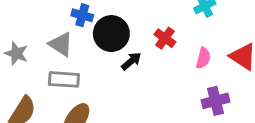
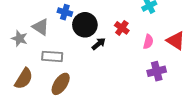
gray triangle: (61, 44) -> (41, 27), moved

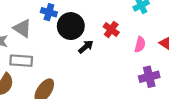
gray rectangle: (52, 56) -> (21, 61), moved

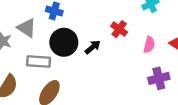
black circle: (71, 26) -> (64, 42), moved
gray rectangle: (21, 61) -> (39, 62), moved

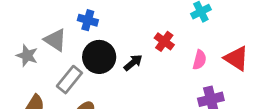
gray rectangle: (39, 62) -> (69, 80), turned -55

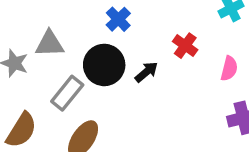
blue cross: (88, 20) -> (118, 19), moved, turned 30
gray triangle: (55, 40) -> (50, 44), turned -35

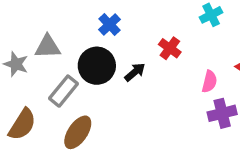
pink semicircle: (229, 68) -> (209, 82), moved

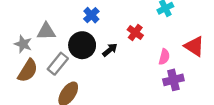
brown semicircle: (22, 124) -> (28, 71), moved

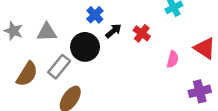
gray star: (23, 44) -> (13, 31), moved
black arrow: (110, 50) -> (113, 31), moved
purple cross: (173, 80) -> (200, 91), moved

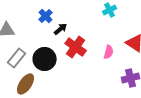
red cross: (142, 33) -> (76, 47), moved, size x1.5
black circle: (85, 47) -> (45, 59), moved

